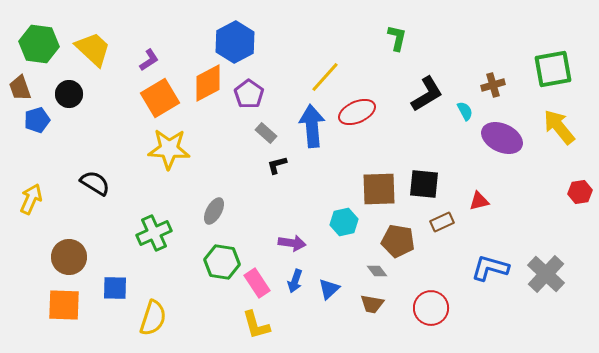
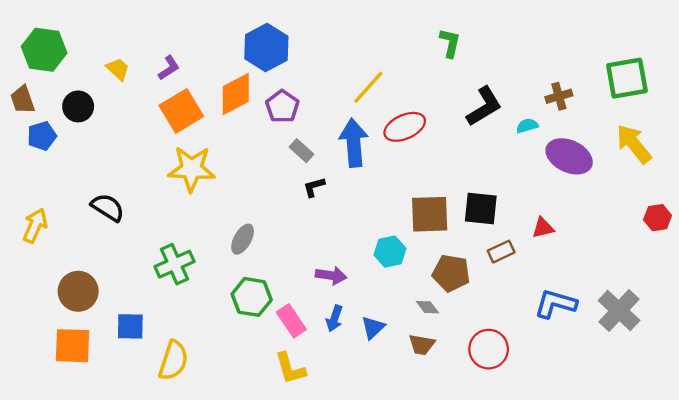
yellow trapezoid: (93, 49) -> (118, 69), moved, size x0.6
cyan semicircle: (465, 111) -> (527, 126), turned -78

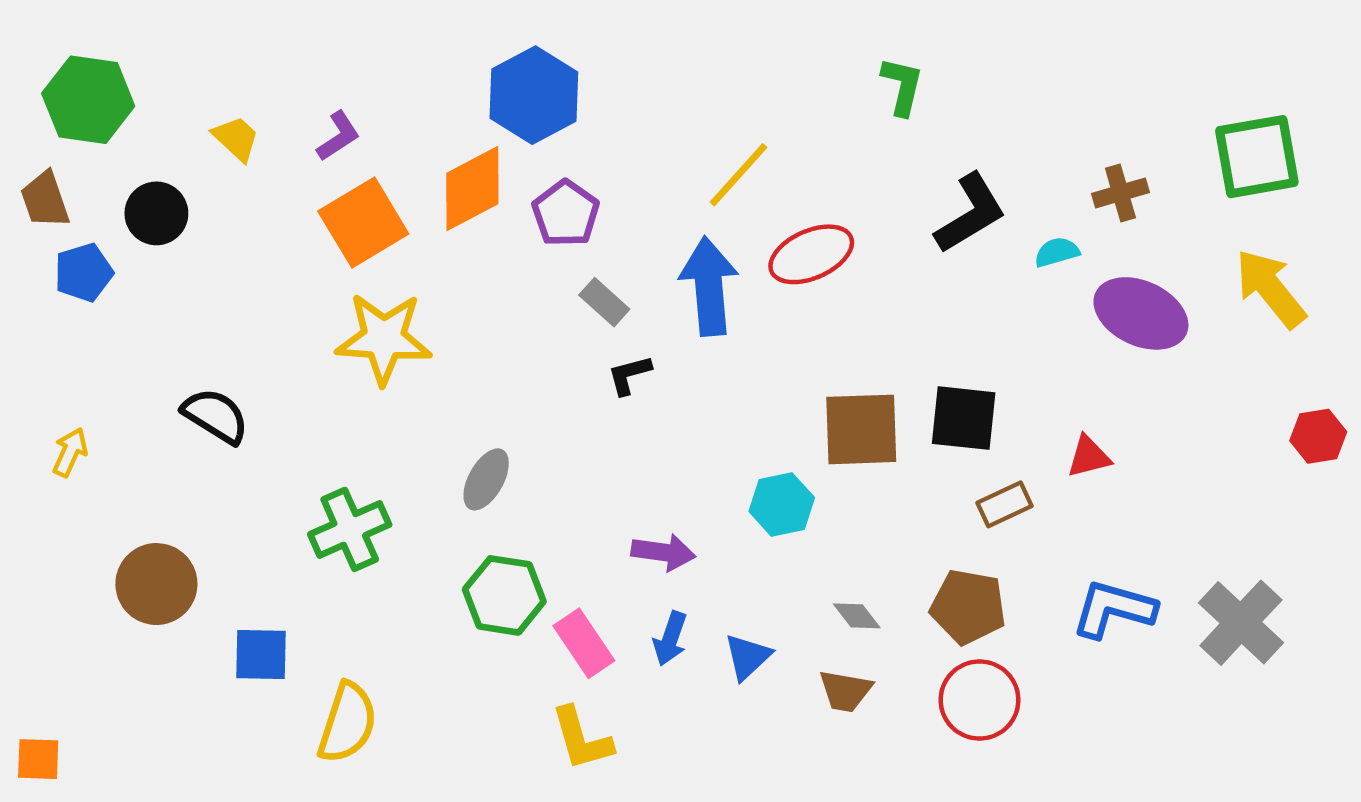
yellow arrow: (35, 226) -> (70, 452), size x0.7
brown pentagon: (451, 273) -> (968, 607), moved
orange square: (72, 346) -> (38, 759), moved, size x0.6

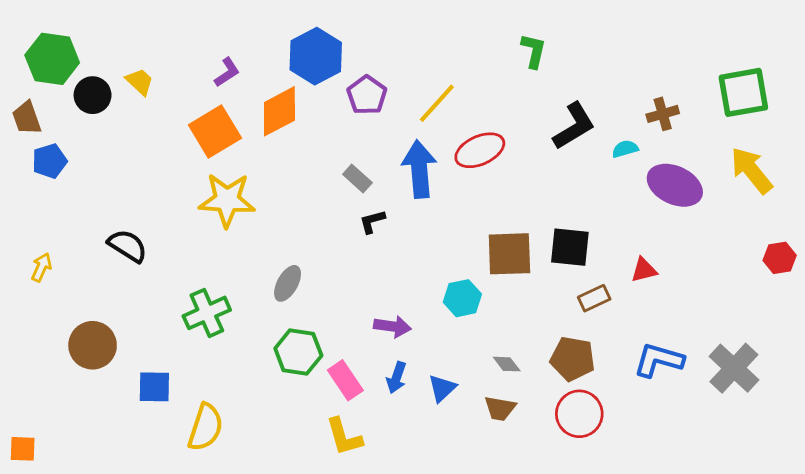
purple L-shape: (338, 136) -> (227, 72), moved
black circle: (156, 213) -> (93, 95), moved
purple pentagon: (566, 213) -> (367, 95), moved

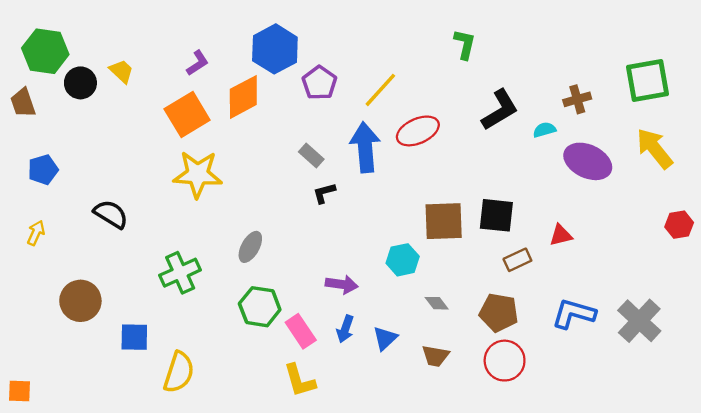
blue pentagon: (50, 161) -> (43, 170), moved
gray diamond: (507, 364) -> (437, 303), moved

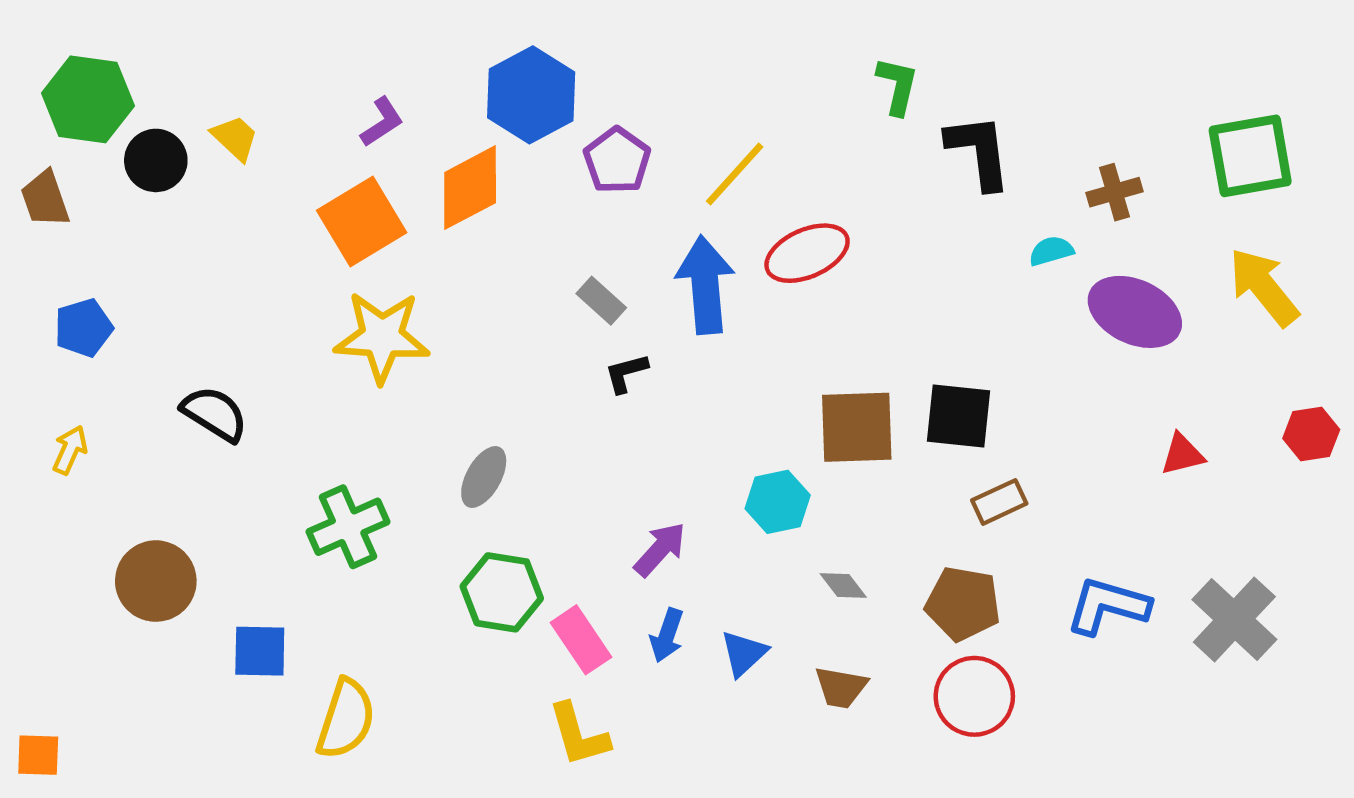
black L-shape: (500, 110) -> (979, 151), moved, turned -66
red triangle: (561, 235) -> (1182, 454), moved
purple arrow: (342, 284) -> (660, 549), turned -56

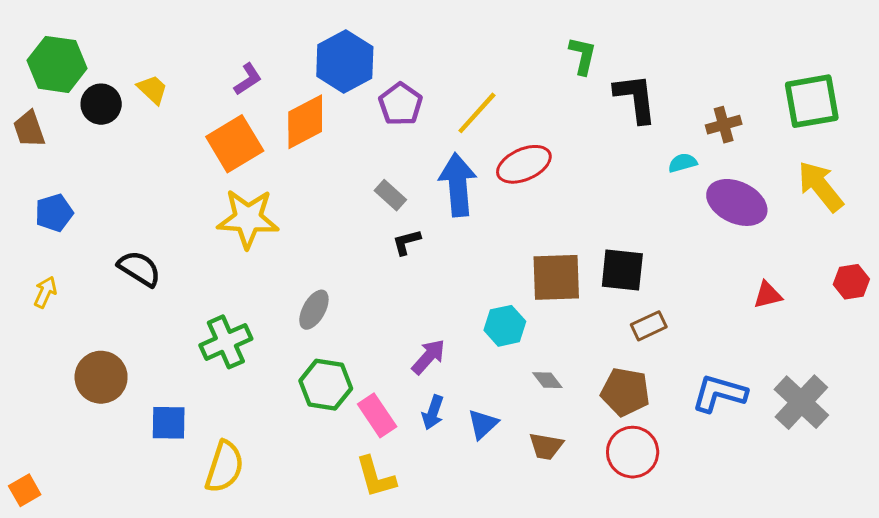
orange square: (38, 755) -> (25, 490), turned -32

